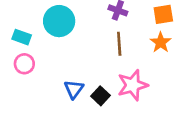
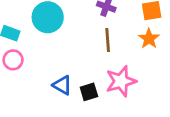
blue triangle: (74, 89) -> (62, 85), turned -36
black square: (100, 96) -> (89, 92), turned 30

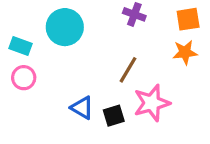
orange star: (149, 39) -> (185, 52), turned 30
brown line: (108, 40) -> (128, 70), moved, turned 35

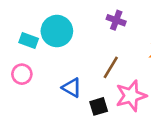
cyan rectangle: (21, 46) -> (29, 40), moved
blue triangle: (82, 108) -> (72, 88), moved

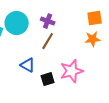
purple cross: (116, 20) -> (48, 21), moved
brown line: (111, 67) -> (48, 41), moved

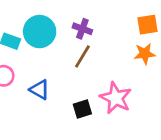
blue triangle: (28, 65) -> (40, 90), moved
pink star: (72, 71) -> (116, 98), turned -30

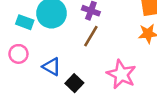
black square: (82, 109) -> (74, 83), moved, turned -30

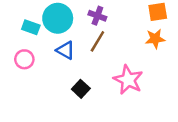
blue triangle: (52, 67) -> (65, 50), moved

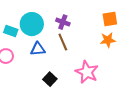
brown line: (97, 41) -> (63, 42), turned -54
blue triangle: (65, 50) -> (38, 49), turned -35

